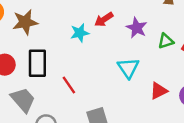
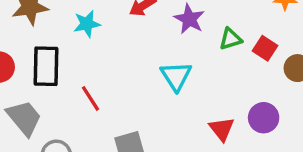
cyan star: (80, 33) -> (87, 24), moved
red triangle: (159, 91) -> (222, 129), moved, turned -42

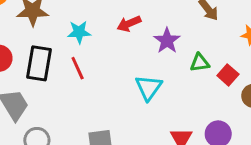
red line: (90, 98) -> (78, 68), moved

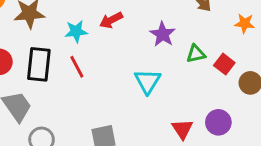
red arrow: (129, 24) -> (111, 20), moved

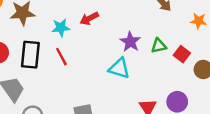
purple star: (163, 34) -> (130, 42), moved
cyan triangle: (148, 81) -> (119, 68), turned -45

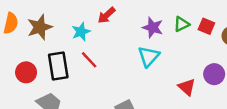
cyan triangle: (119, 68) -> (149, 56), turned -50

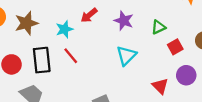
red square: (206, 26) -> (175, 47), moved, turned 35
purple star: (153, 28) -> (124, 21), moved

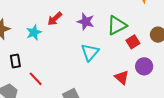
green triangle: (158, 27) -> (117, 25), size x1.5
red line: (71, 56) -> (36, 79), moved
black rectangle: (42, 60) -> (15, 61), size x0.6

